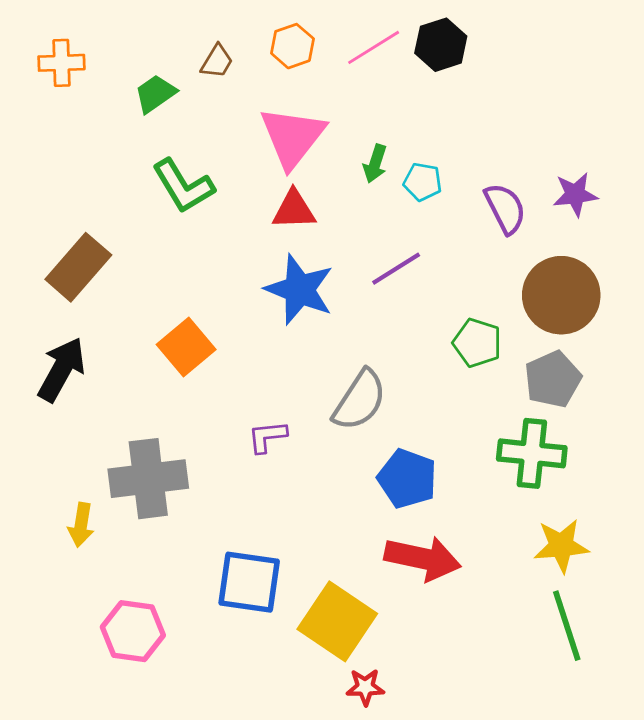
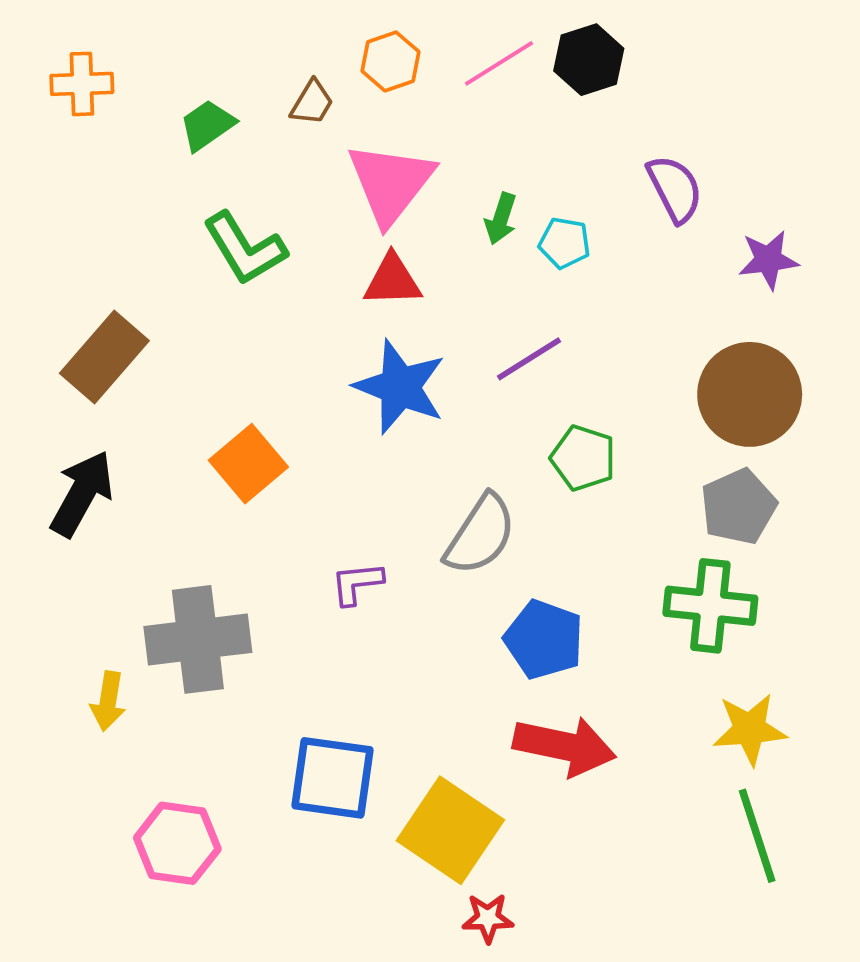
brown trapezoid: (217, 61) -> (312, 103), moved
purple semicircle: (505, 208) -> (675, 189), moved
green pentagon: (477, 343) -> (583, 458), moved

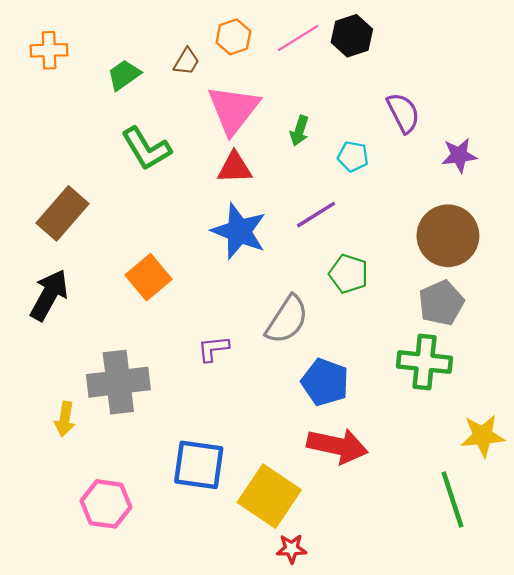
cyan pentagon: (564, 243) -> (353, 156), moved
yellow star: (750, 729) -> (483, 436), moved

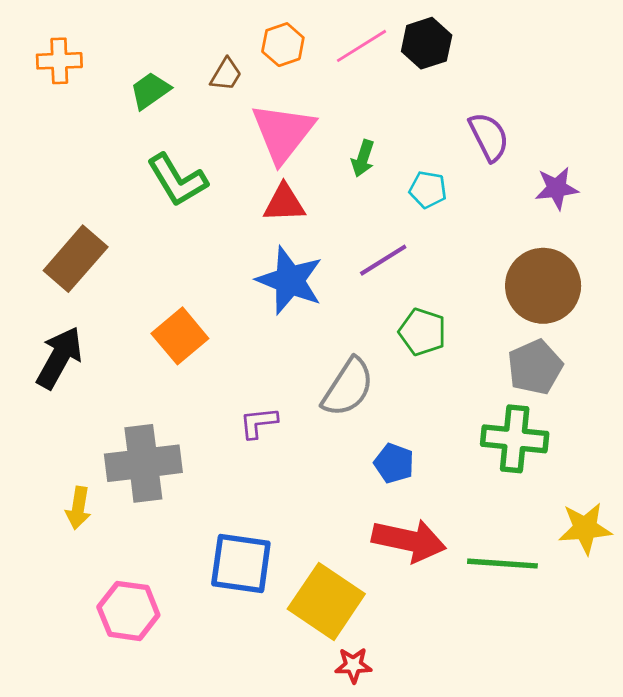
blue pentagon: (325, 382) -> (394, 463), size x0.7
green line: (452, 499) -> (502, 564), moved, turned -68

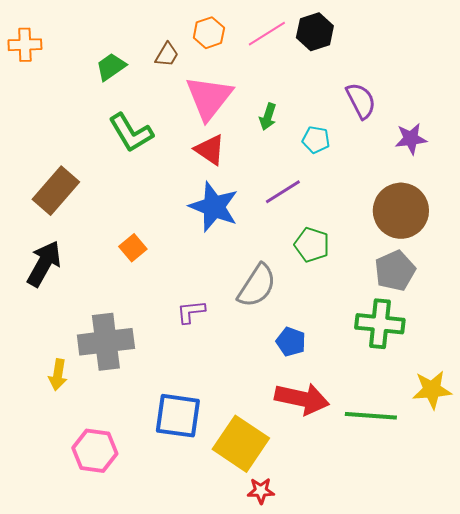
orange cross: (59, 61) -> (25, 45), moved
red triangle: (284, 203) -> (210, 150), turned 36
orange square: (180, 336) -> (133, 248), size x0.7

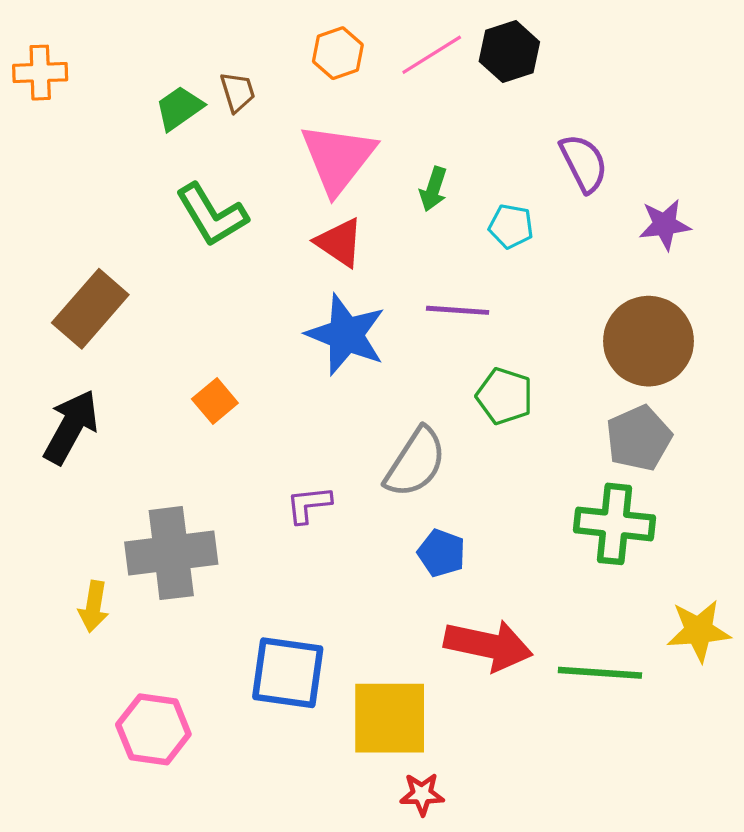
brown trapezoid: (167, 55) -> (238, 92), moved, turned -48
purple line: (283, 192) -> (458, 310), turned 36
blue pentagon: (291, 342) -> (441, 553), moved
yellow square: (241, 444) -> (390, 718), turned -34

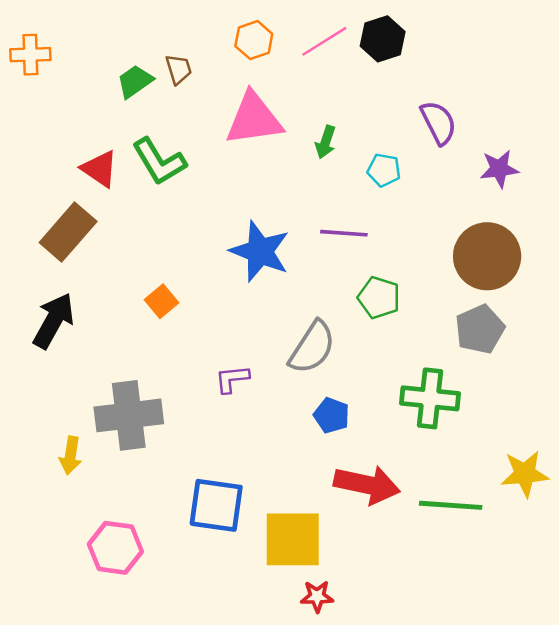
pink triangle: (338, 158) -> (254, 119), turned 44
red triangle: (339, 242) -> (100, 169), moved
green cross: (615, 524) -> (430, 398), moved

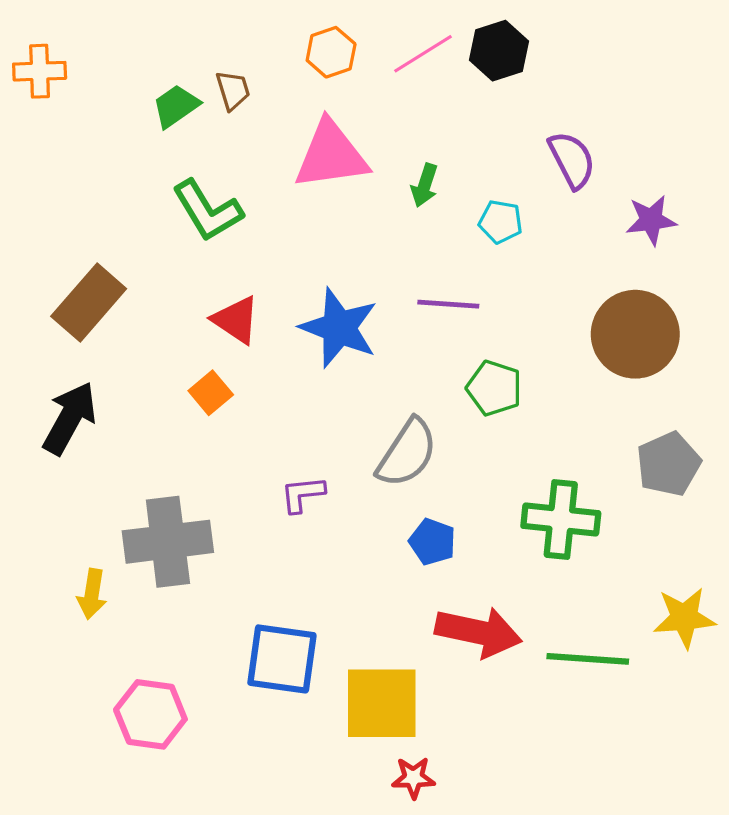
red triangle: (100, 169) -> (236, 320), moved
gray pentagon: (480, 329) -> (669, 464), moved

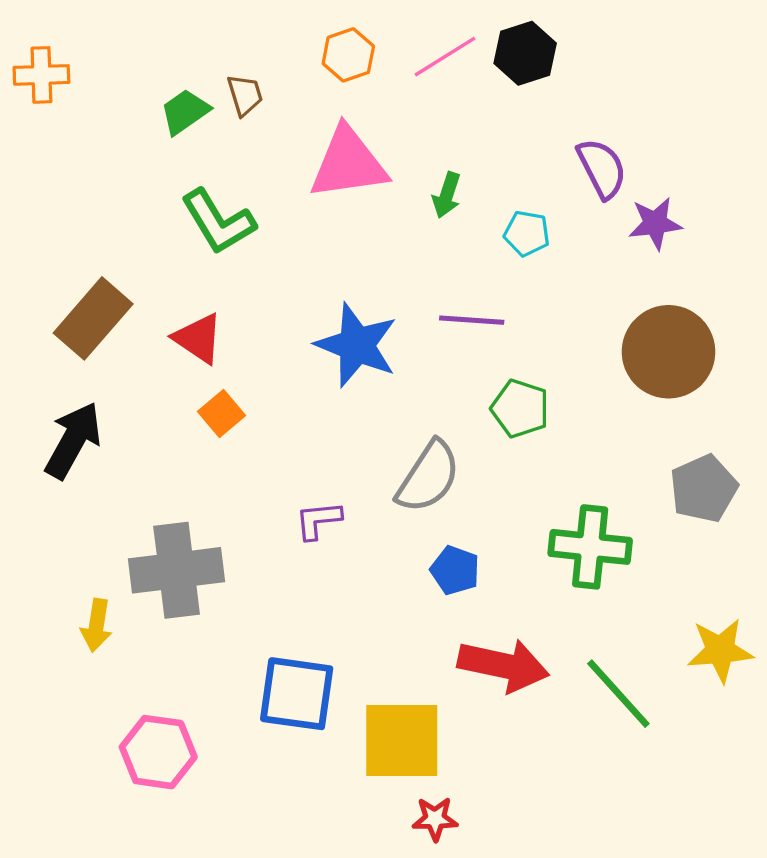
purple star: (651, 220) -> (655, 223), moved
red triangle: (236, 320) -> (198, 338), moved
green line: (588, 659) -> (618, 694), turned 44

